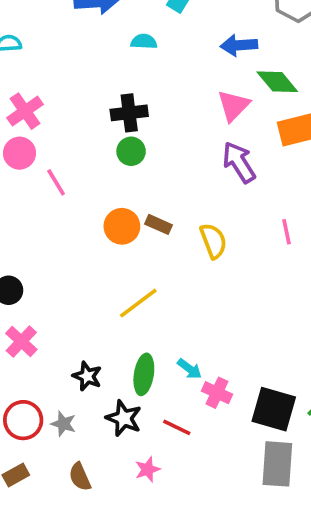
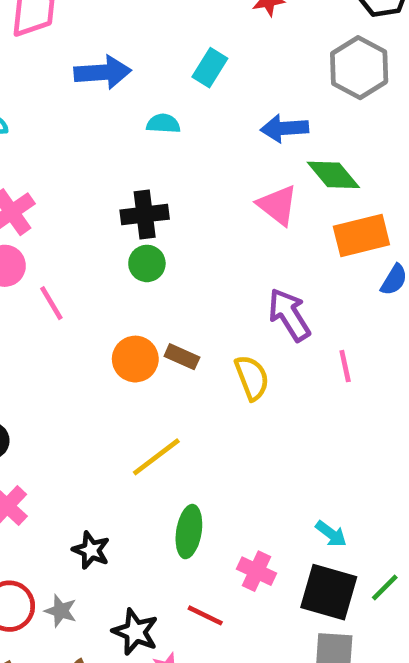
pink triangle: (233, 106) -> (277, 205), turned -36
purple arrow: (239, 162) -> (289, 315), moved
cyan arrow: (190, 369) -> (331, 534), moved
green ellipse: (144, 374) -> (189, 532), moved
black star: (124, 418) -> (135, 632), moved

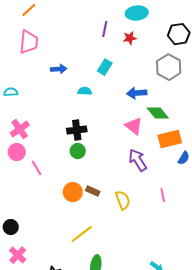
blue arrow: (103, 72) -> (59, 69), size x0.7
purple arrow: (289, 315) -> (138, 160), moved

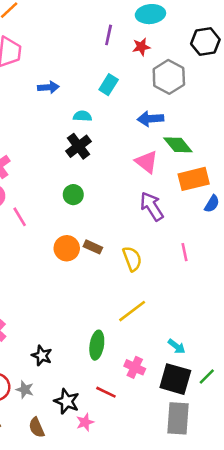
gray hexagon: (169, 67) -> (169, 77), moved
black cross: (77, 130) -> (78, 146), moved, turned -30
yellow line: (82, 234) -> (132, 311), moved

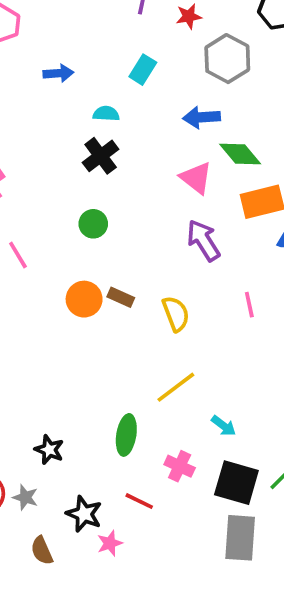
cyan arrow: (177, 346) -> (224, 426), moved

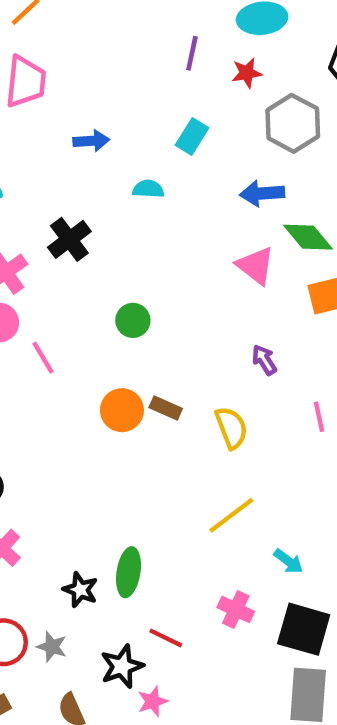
black cross: (101, 156) -> (69, 239), moved
purple arrow: (203, 240) -> (264, 360), moved, size x0.6
green ellipse: (126, 435) -> (128, 572), moved
red line: (139, 501) -> (166, 638), moved
black star: (84, 514) -> (122, 666), turned 30

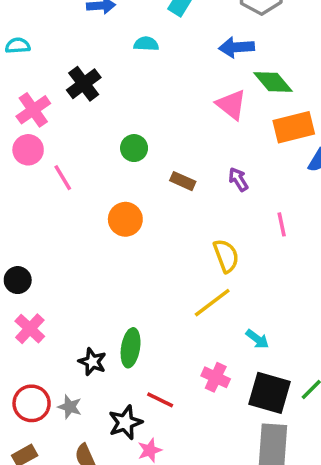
brown rectangle: (166, 408) -> (183, 181), moved
yellow semicircle: (231, 428) -> (226, 256), moved

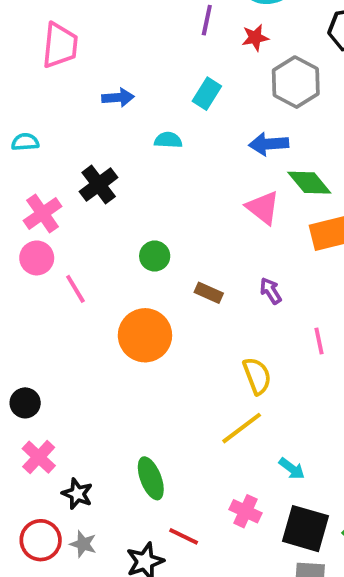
orange circle: (125, 219) -> (145, 335), size x1.4
green ellipse: (131, 348) -> (151, 478), turned -30
black star: (92, 362) -> (77, 494), moved

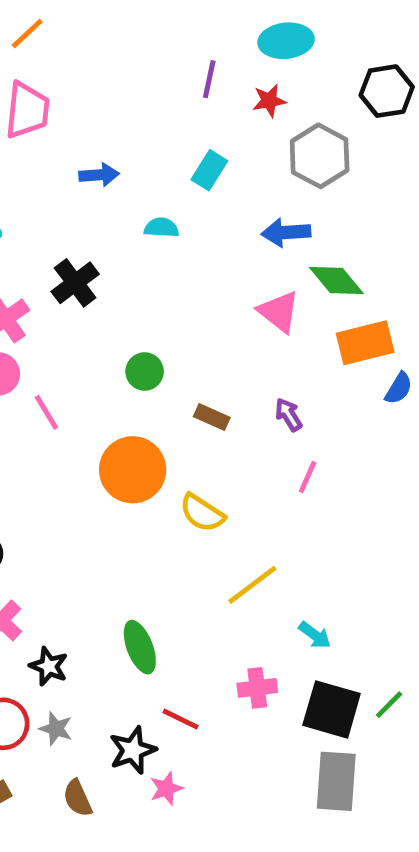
pink line: (319, 341) -> (308, 477), moved, turned 36
yellow semicircle: (257, 376) -> (202, 513), moved, turned 144
pink cross: (245, 511) -> (257, 688), turned -32

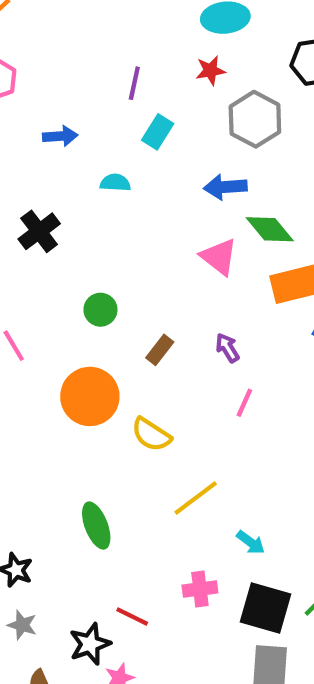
purple line: (209, 79) -> (134, 83), moved
brown rectangle: (212, 417) -> (160, 350), turned -76
green ellipse: (140, 647) -> (96, 526), moved

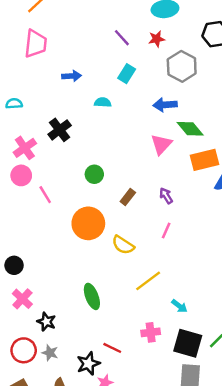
purple line: (134, 83) -> (122, 38), moved, turned -54
pink triangle: (219, 257) -> (161, 144), turned 35
pink line: (244, 403) -> (166, 231), moved

